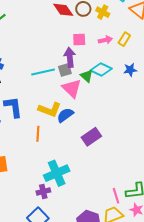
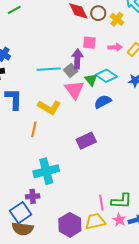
gray square: (65, 70) -> (71, 71), turned -32
blue semicircle: (65, 115) -> (103, 102), moved
purple cross: (43, 191) -> (33, 196), moved

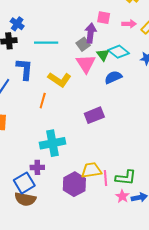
cyan line: (49, 69) -> (46, 43), moved
yellow trapezoid: (95, 221) -> (91, 170), moved
purple hexagon: (70, 225) -> (74, 184), moved

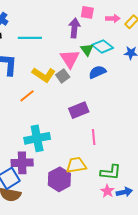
gray square: (83, 44) -> (63, 76), moved
orange line: (43, 101) -> (27, 96), turned 35
purple cross: (37, 167) -> (22, 163), size x1.5
pink line: (106, 178) -> (94, 137), moved

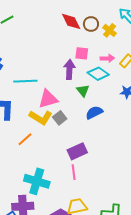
cyan diamond: (102, 46) -> (98, 74), moved
pink triangle: (70, 59) -> (48, 99), moved, turned 50
pink line: (94, 137) -> (74, 172), moved
cyan cross: (37, 138) -> (37, 181), turned 30

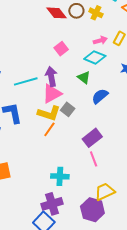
pink square: (82, 53) -> (61, 49), moved, turned -32
purple arrow: (69, 69) -> (51, 76), moved
orange line: (25, 139) -> (49, 129), moved
cyan cross: (37, 181) -> (60, 176), size x0.7

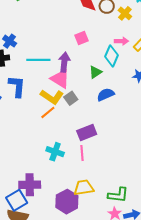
cyan diamond: (95, 57) -> (111, 56), turned 75
green triangle: (84, 77) -> (95, 72), turned 32
pink triangle: (52, 94) -> (60, 79), turned 45
cyan cross: (60, 176) -> (55, 152), moved

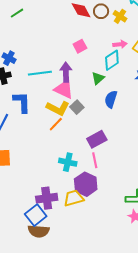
cyan diamond: (111, 56) -> (112, 60), turned 40
blue semicircle: (106, 95) -> (111, 99), turned -42
yellow trapezoid: (84, 188) -> (74, 198), moved
purple hexagon: (67, 202) -> (86, 184), moved

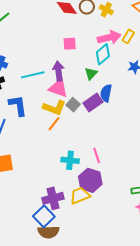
pink arrow: (120, 44) -> (109, 37), size x1.6
pink square: (80, 46) -> (70, 44), turned 32
purple rectangle: (97, 139) -> (93, 103), moved

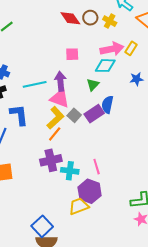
cyan diamond: (103, 54) -> (105, 66), turned 40
yellow L-shape: (54, 108) -> (55, 118), turned -65
purple cross: (53, 198) -> (51, 160), moved

